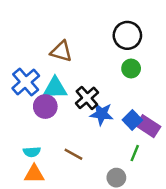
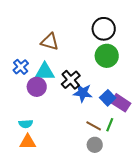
green circle: (131, 69) -> (107, 56), size x1.5
blue cross: (26, 82) -> (21, 67), size x0.7
brown line: (73, 154) -> (94, 126), moved

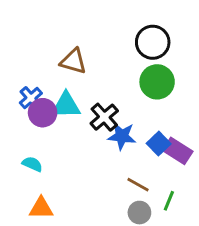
purple circle: (37, 87) -> (43, 113), moved
cyan semicircle: (26, 124) -> (32, 164), moved, turned -152
green line: (110, 125) -> (169, 201), moved

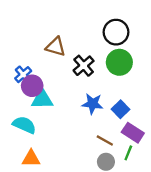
cyan triangle: (66, 105) -> (42, 99), moved
black cross: (104, 117) -> (84, 66), moved
purple rectangle: (178, 151) -> (133, 133), moved
cyan semicircle: (32, 164) -> (24, 125), size x1.5

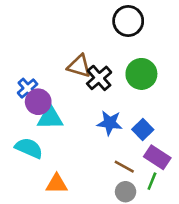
black circle: (116, 32) -> (128, 21), moved
brown triangle: (56, 47) -> (79, 66), moved
orange triangle: (31, 158) -> (57, 184), moved

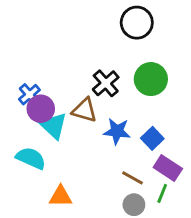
brown triangle: (79, 66) -> (85, 110), moved
cyan triangle: (50, 118) -> (53, 126), turned 44

